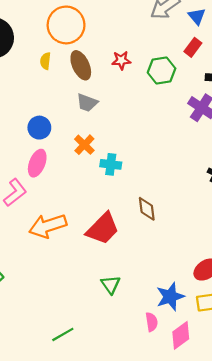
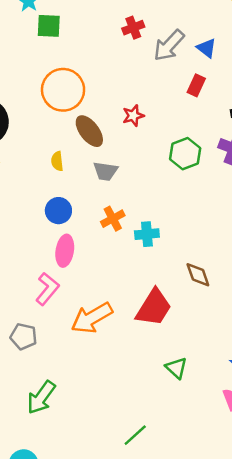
red rectangle: (193, 47) -> (196, 85), moved
yellow semicircle: (45, 61) -> (57, 161), moved
green hexagon: (162, 70) -> (185, 154), moved
orange cross: (84, 145) -> (113, 219), turned 30

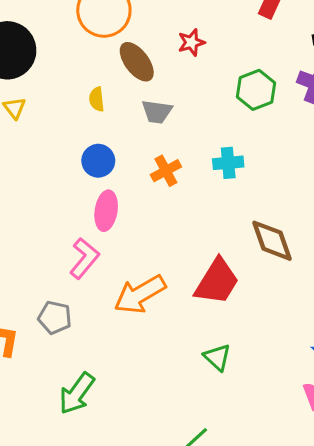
cyan cross: (147, 234) -> (228, 163), moved
brown diamond: (198, 275) -> (272, 241), size x1.4
green triangle: (176, 368) -> (217, 357), moved

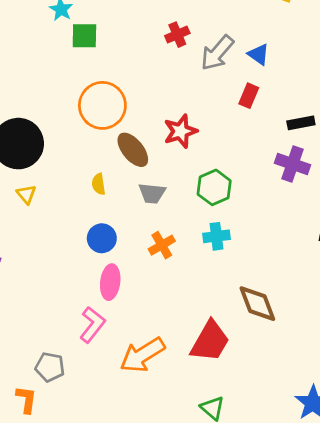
red star: (191, 42) -> (180, 131), size x1.4
green hexagon: (256, 90) -> (214, 187), moved
gray pentagon: (55, 318) -> (50, 367), moved

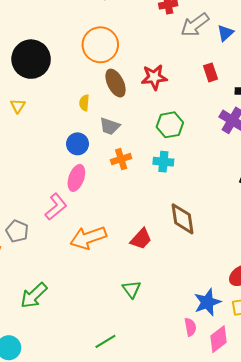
blue triangle: (259, 54) -> (225, 33), turned 30
red rectangle: (249, 96) -> (210, 72), moved, turned -54
gray trapezoid: (152, 193) -> (110, 126), moved
yellow triangle: (26, 194) -> (18, 106), moved
red trapezoid: (210, 341) -> (141, 239), size x0.7

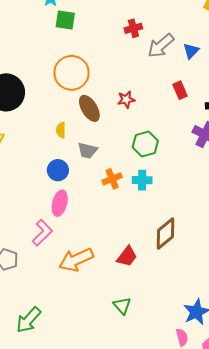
red star: (154, 77) -> (126, 99), size x0.7
orange cross: (121, 159) -> (112, 179), moved
brown diamond: (183, 219) -> (165, 234), turned 64

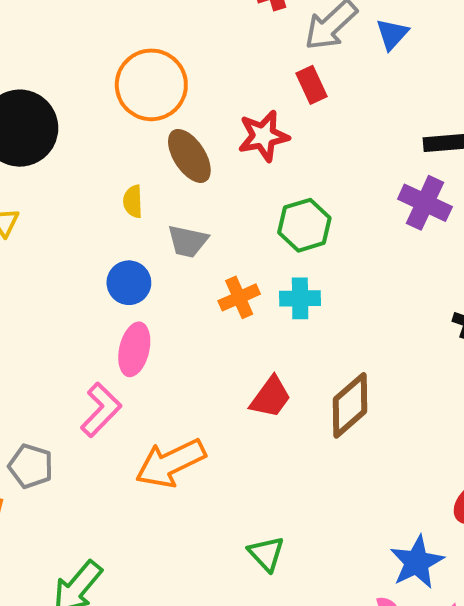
red rectangle: (180, 90) -> (312, 85), moved
red star: (126, 99) -> (263, 136), size x1.4
red trapezoid: (127, 257) -> (271, 397), moved

